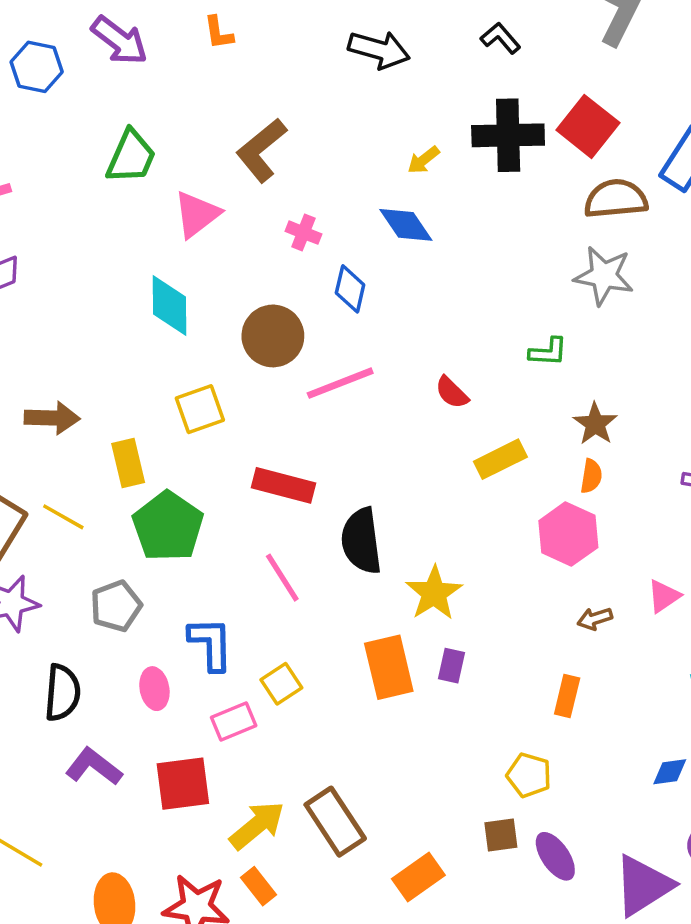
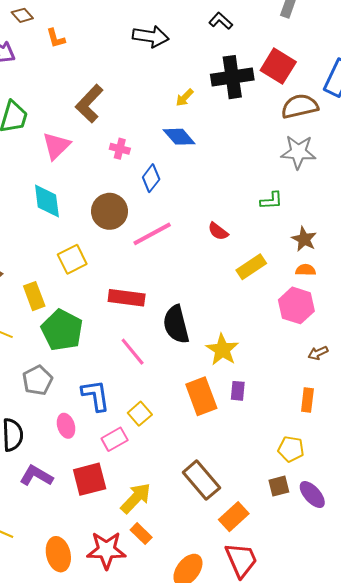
blue diamond: (350, 289) -> (151, 178), turned 32
orange semicircle: (591, 476) -> (306, 270), turned -90
brown rectangle: (335, 822) -> (201, 480), moved

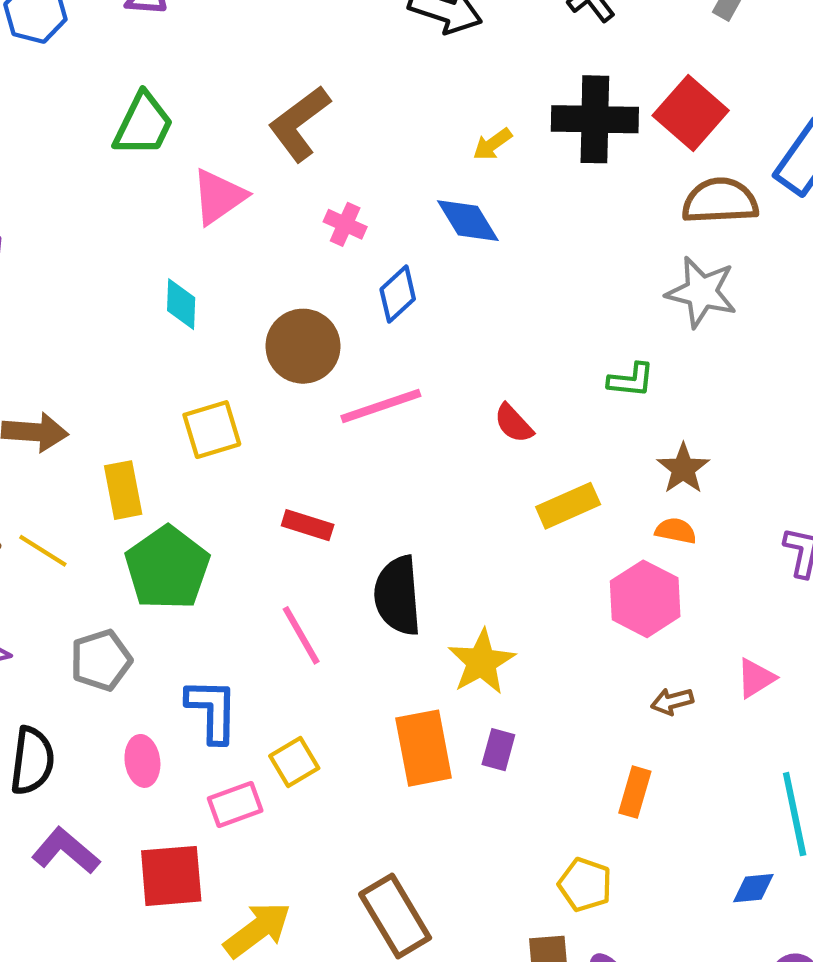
cyan diamond: (47, 201) -> (181, 304), size x0.7
red rectangle: (127, 298) -> (308, 525), size x0.7

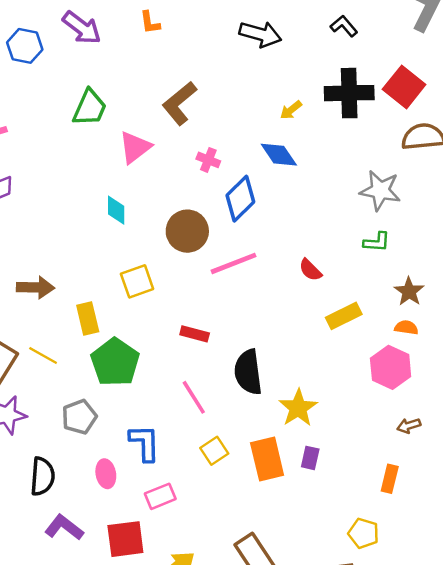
gray star: (701, 292) -> (380, 190), moved
blue diamond: (398, 294) -> (240, 199), size x1.4
yellow square: (294, 762) -> (214, 451), moved

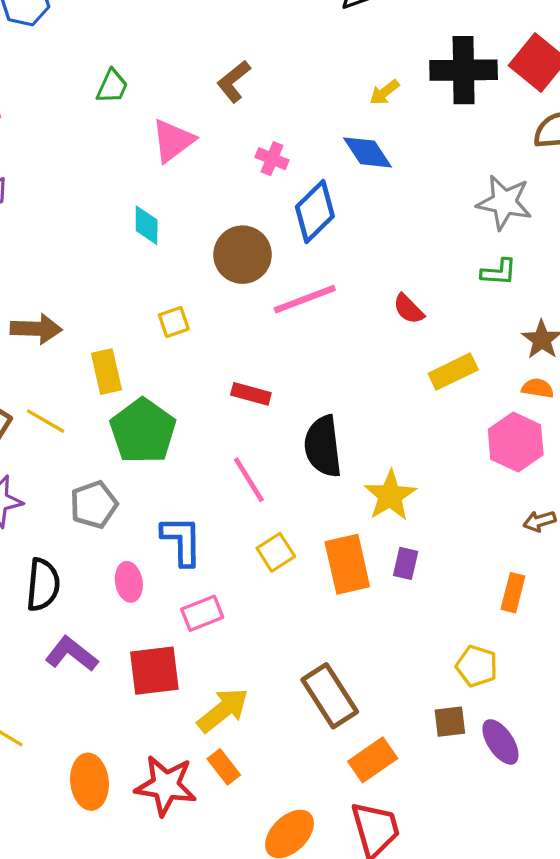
brown L-shape: (179, 103) -> (234, 81), size x0.7
green trapezoid: (90, 108) -> (112, 86), size x0.7
yellow square: (137, 281) -> (174, 322), size x0.7

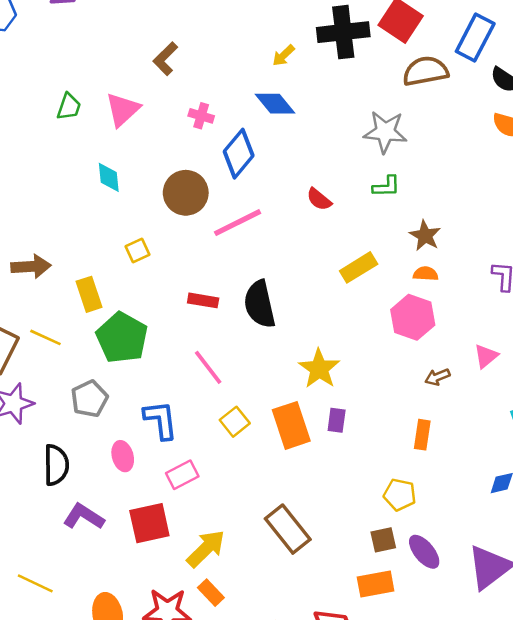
green trapezoid: (112, 86) -> (69, 107), moved
red semicircle: (409, 309) -> (319, 199), moved
black semicircle: (323, 446) -> (260, 304), moved
orange rectangle: (373, 760) -> (376, 584), moved, turned 30

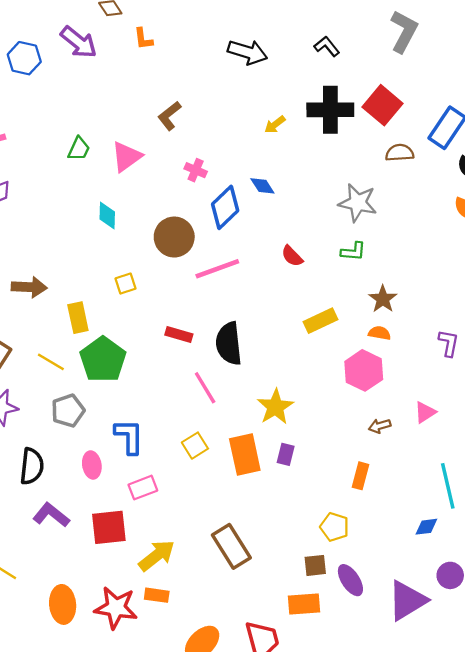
brown semicircle: (425, 71) -> (400, 153), size x0.7
blue diamond: (275, 104) -> (262, 186), moved, size x0.7
yellow line: (45, 337) -> (51, 362), moved
pink line: (208, 367) -> (205, 388), moved
orange rectangle: (211, 593) -> (157, 595), turned -45

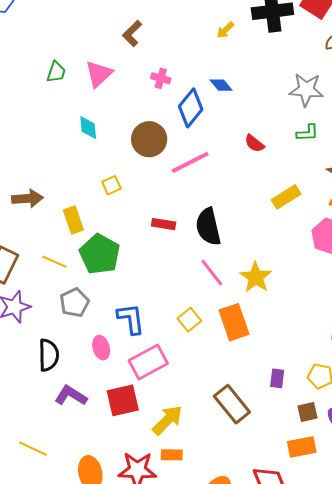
pink line: (205, 388) -> (212, 273), moved
purple rectangle: (286, 454) -> (277, 378), moved
pink rectangle: (143, 488) -> (148, 362), size x1.5

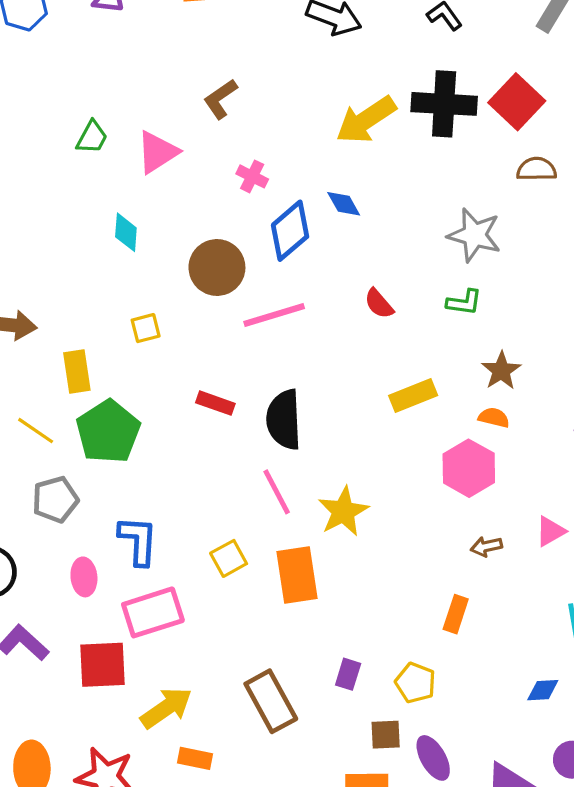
yellow arrow: (225, 30) -> (366, 120), size x2.0
orange rectangle: (172, 455) -> (195, 758), moved

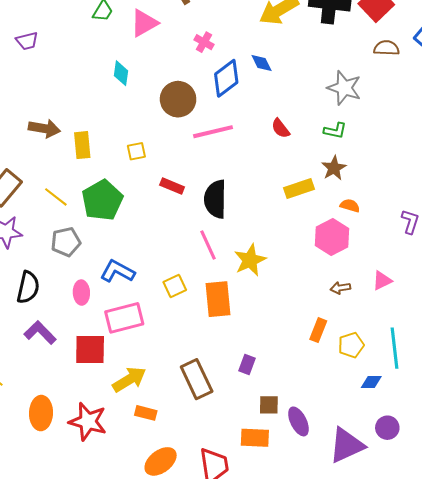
yellow square: (146, 328) -> (136, 151), moved
yellow rectangle: (77, 371) -> (82, 145), moved
brown star: (501, 371) -> (334, 168), moved
blue L-shape: (138, 541) -> (117, 271), turned -68
yellow pentagon: (415, 683) -> (351, 345), moved, turned 30

